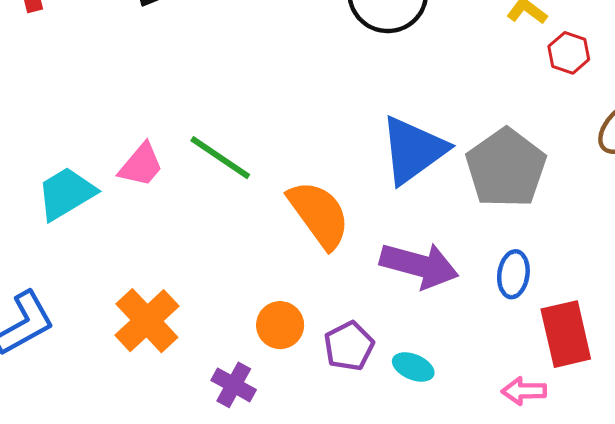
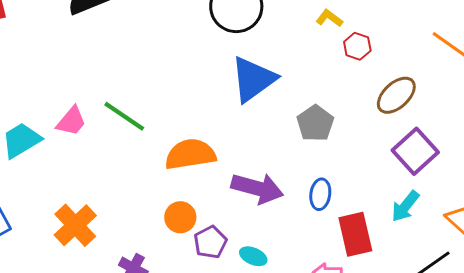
blue triangle: (413, 150) -> (253, 79), moved
gray pentagon: (506, 168) -> (315, 123), size x0.7
orange semicircle: (319, 214) -> (190, 154), turned -63
orange circle: (280, 325) -> (180, 217), moved

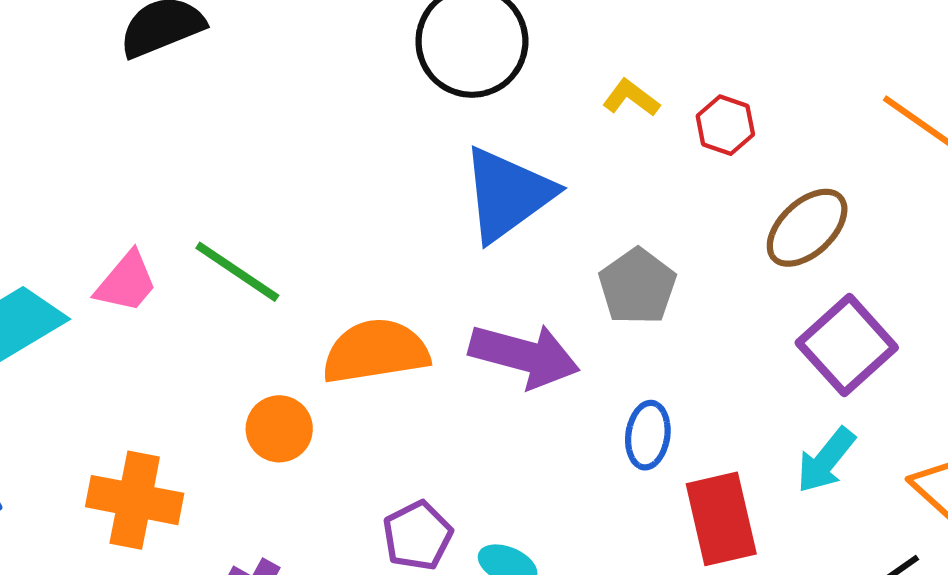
yellow L-shape: (329, 18) -> (631, 98), moved
purple arrow: (257, 188) -> (524, 356), moved
orange circle: (180, 217) -> (279, 429), moved
orange cross: (75, 225) -> (135, 500), turned -36

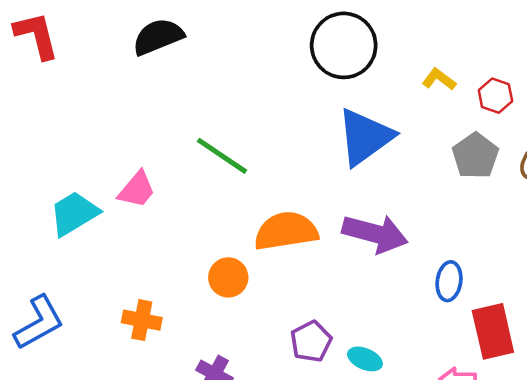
green line: (237, 272) -> (222, 156), moved
gray pentagon: (637, 286) -> (475, 156), moved
orange cross: (135, 500) -> (142, 320), size x0.7

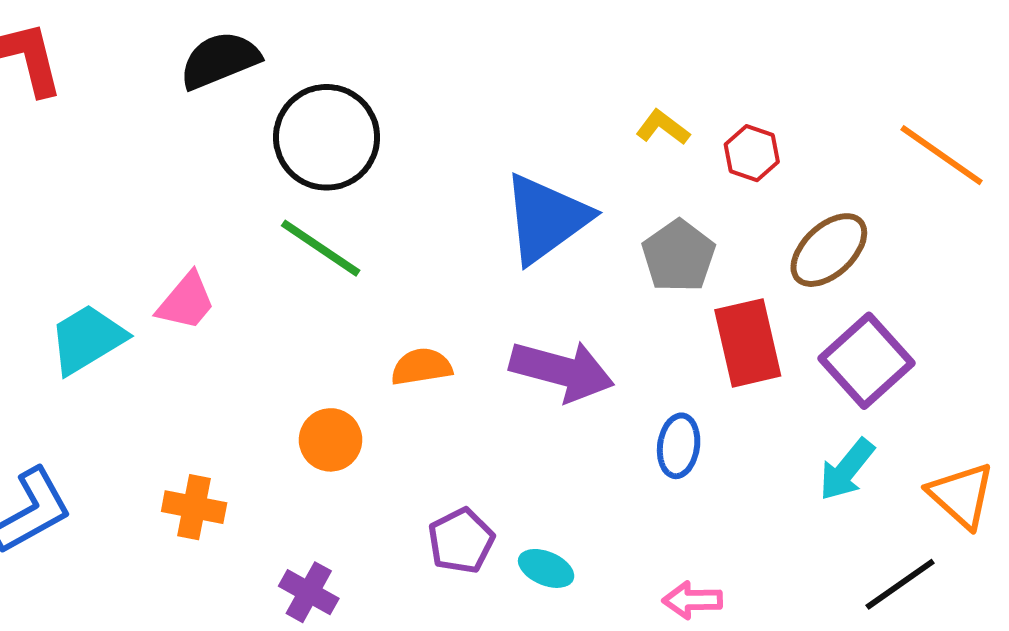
black circle: (344, 45) -> (327, 137), moved
gray pentagon: (475, 156) -> (679, 256), moved
orange semicircle: (286, 231) -> (421, 367), size x0.6
red rectangle: (493, 331) -> (748, 343), moved

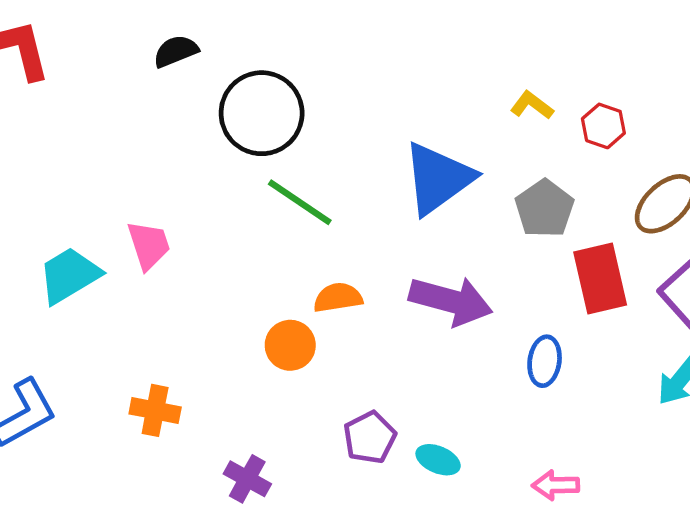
black semicircle: (220, 60) -> (176, 51), size x0.7
green line: (321, 248) -> (300, 202), moved
pink trapezoid: (186, 301) -> (149, 245), turned -58
orange circle: (331, 440) -> (290, 345), moved

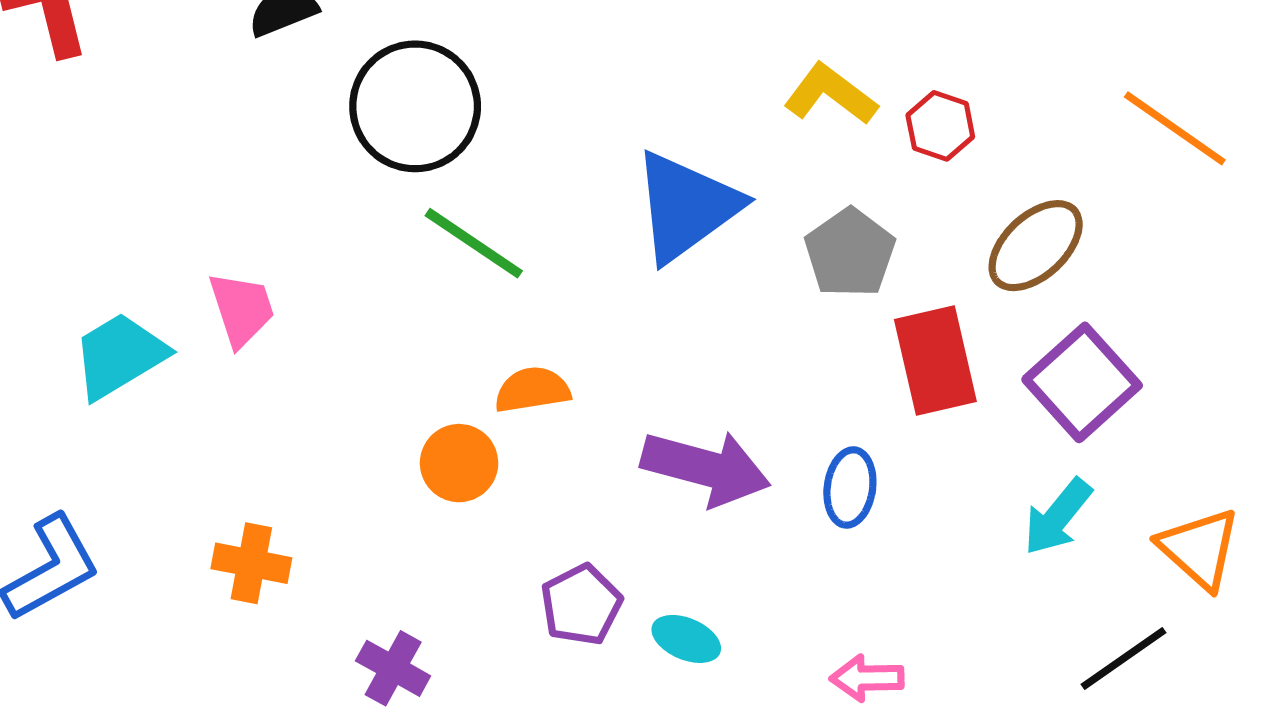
yellow L-shape: (532, 105) -> (830, 94), size x1.4
purple arrow: (451, 301) -> (706, 468), moved

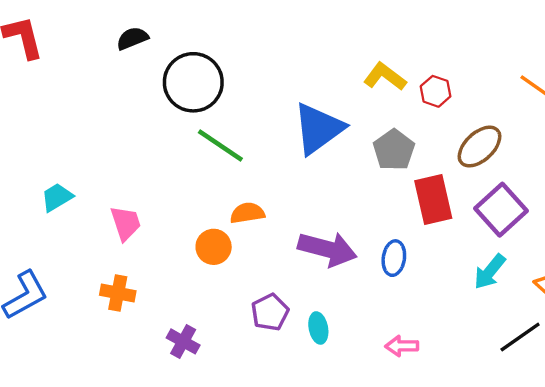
pink trapezoid: (242, 309) -> (126, 223), moved
cyan trapezoid: (119, 356) -> (57, 197), size x0.7
cyan ellipse: (686, 639) -> (318, 328), turned 56

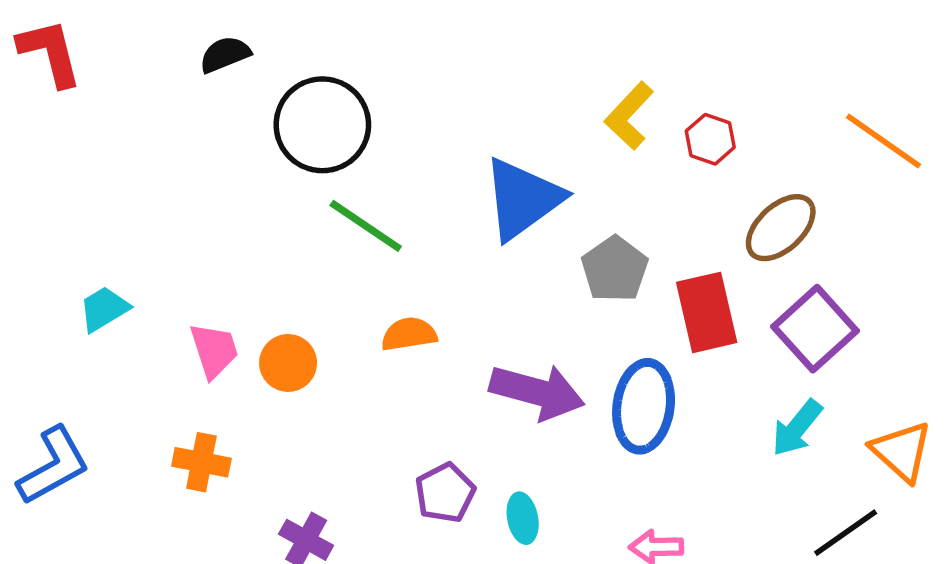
yellow L-shape: (385, 77) -> (629, 116), turned -84
gray pentagon: (394, 150) -> (615, 269), moved
orange circle: (214, 247) -> (288, 363), moved
blue ellipse: (394, 258) -> (644, 406), size x1.6

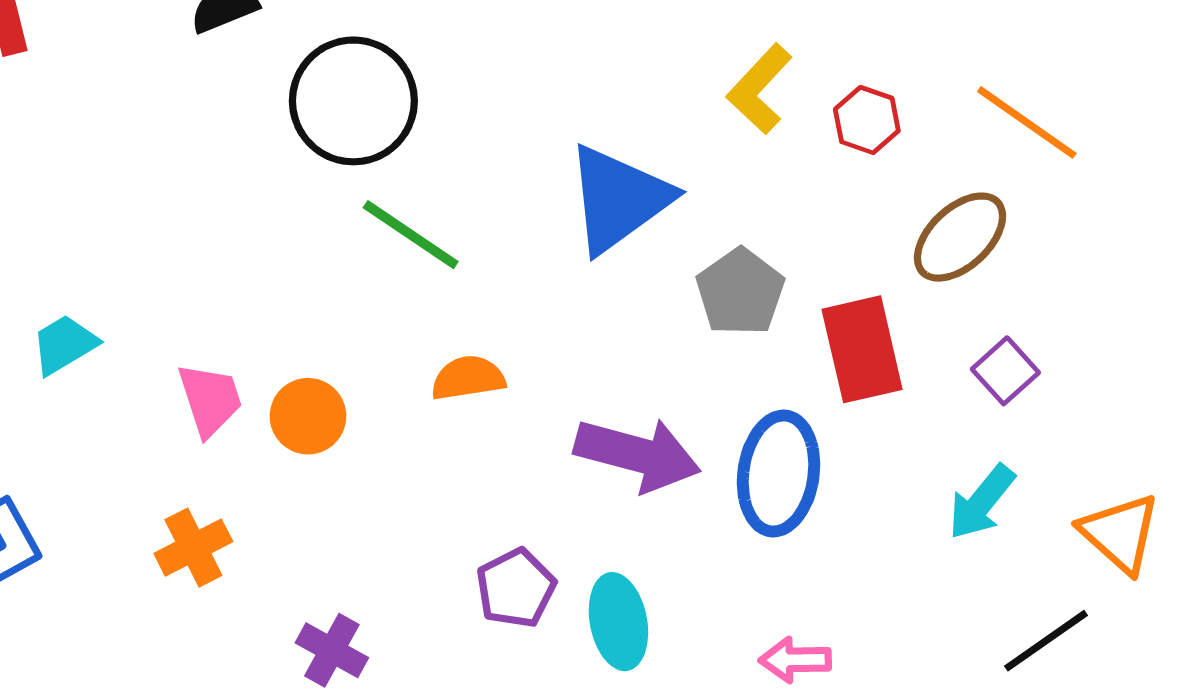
orange line: (884, 141) -> (1027, 122), moved
purple square: (815, 329) -> (1005, 371), size x0.6
orange cross: (201, 462) -> (193, 548), turned -38
cyan ellipse: (523, 518) -> (618, 622), size x1.4

